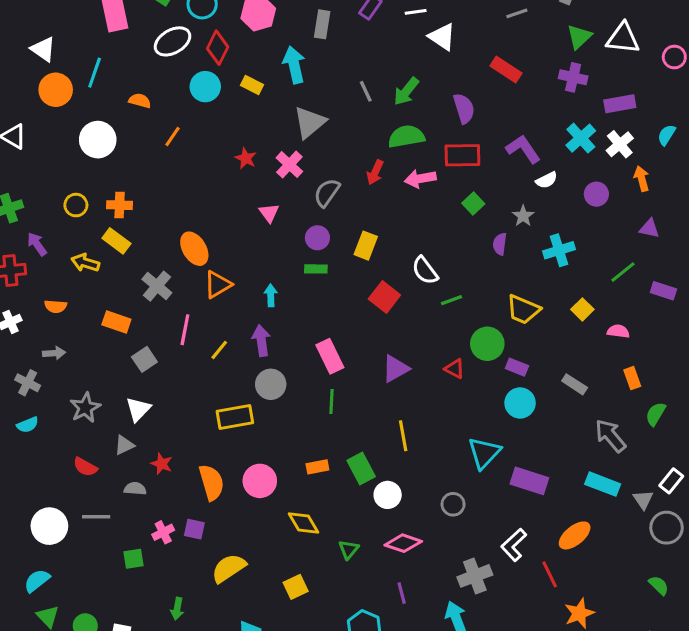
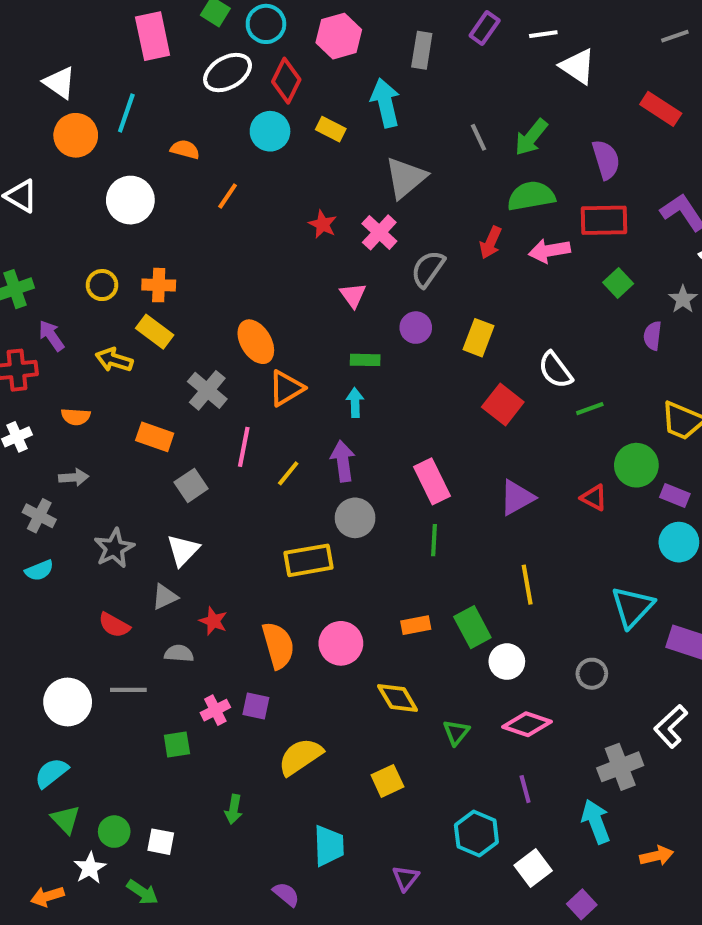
green rectangle: (316, 269) -> (365, 360), moved

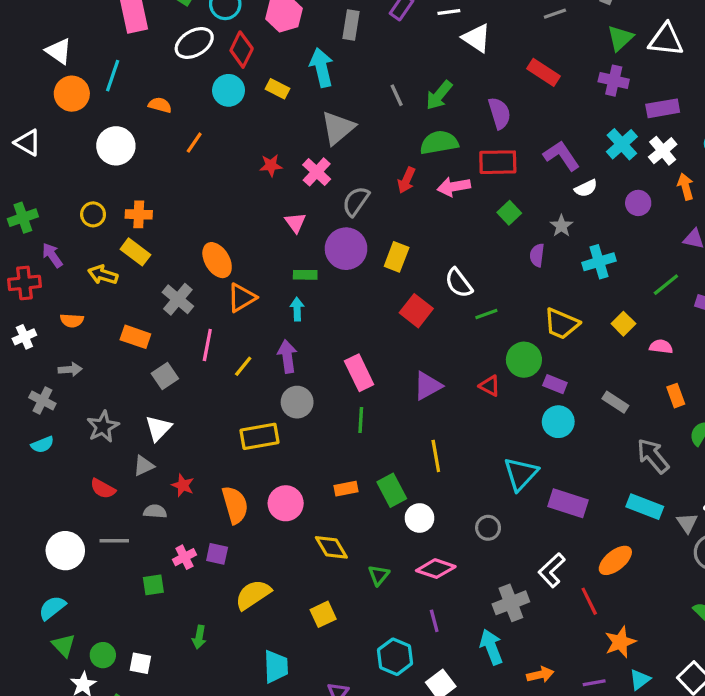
red star: (323, 224) -> (271, 165), turned -30
purple circle: (416, 328) -> (346, 249), size x1.6

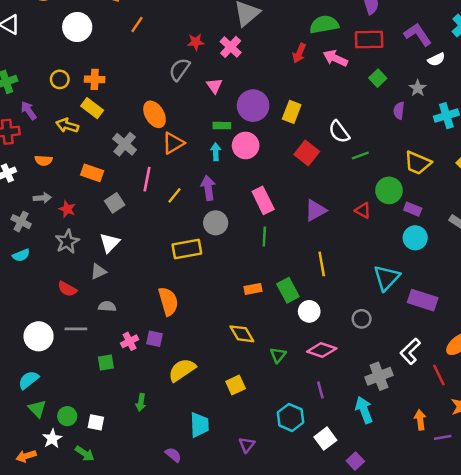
pink arrow: (454, 187) -> (335, 58), turned 35
gray semicircle: (356, 201) -> (179, 69), moved
red star: (183, 485) -> (67, 209), moved
pink circle: (286, 503) -> (246, 145), moved
orange arrow: (540, 675) -> (420, 420), moved, turned -84

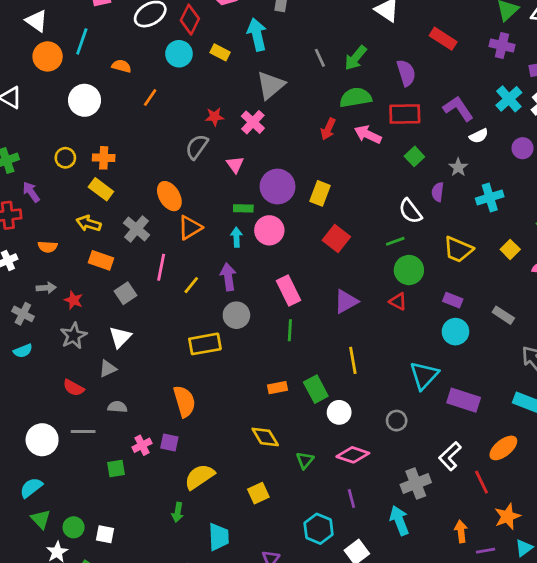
yellow arrow: (67, 126) -> (89, 223), moved
white semicircle: (339, 132) -> (410, 211), moved
green circle: (389, 190) -> (409, 270), moved
green arrow: (141, 402) -> (178, 512), moved

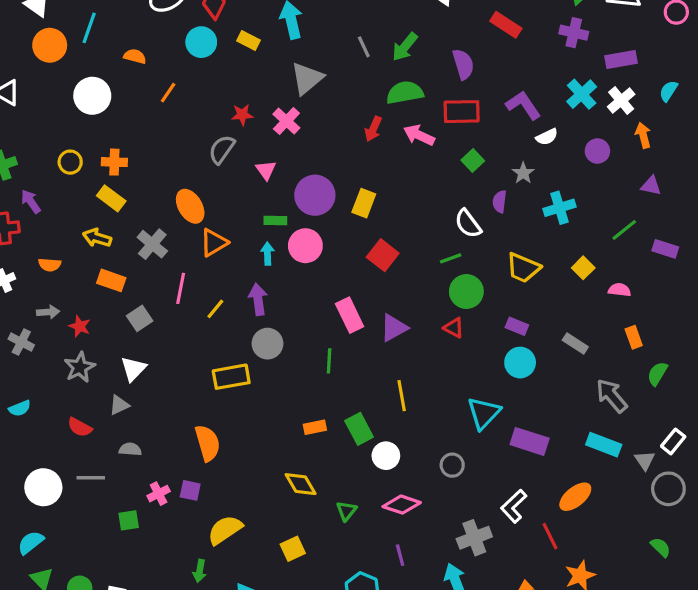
pink rectangle: (288, 291) -> (350, 315), moved
cyan semicircle: (23, 351) -> (20, 408), moved

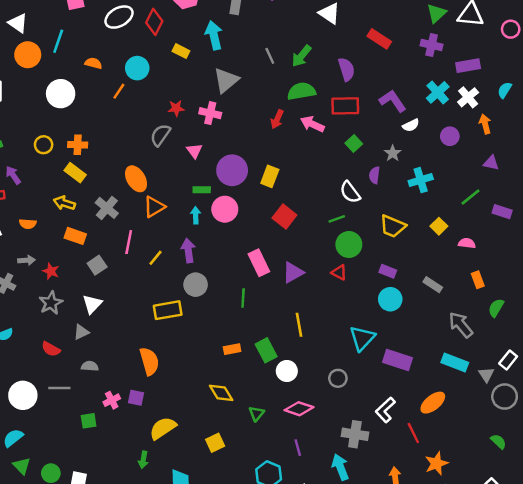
cyan circle: (201, 42) -> (137, 68), moved
pink cross: (286, 121) -> (210, 113), turned -30
gray cross: (474, 538) -> (355, 434), turned 30

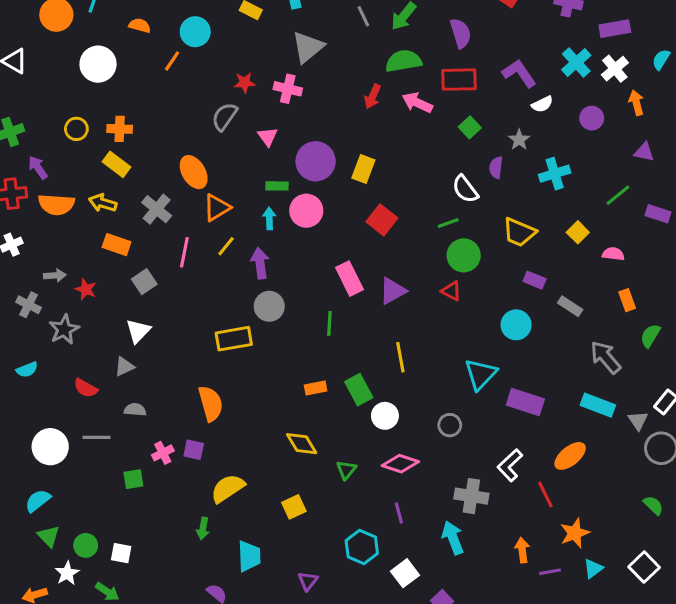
orange semicircle: (28, 224) -> (56, 204), moved, size x1.6
yellow line: (155, 258) -> (226, 246), moved
purple rectangle: (388, 271) -> (535, 280), moved
gray star: (51, 303) -> (64, 329), moved

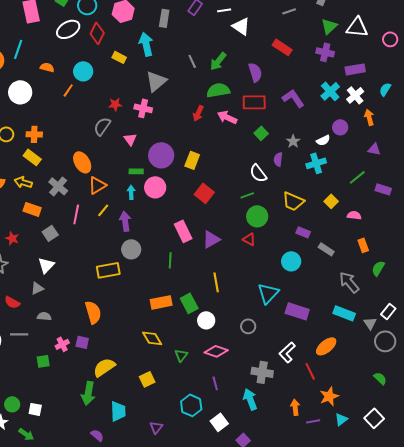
white semicircle: (542, 104) -> (323, 140), moved
orange rectangle: (316, 388) -> (161, 302), size x1.5
green arrow: (203, 528) -> (88, 393), size x1.6

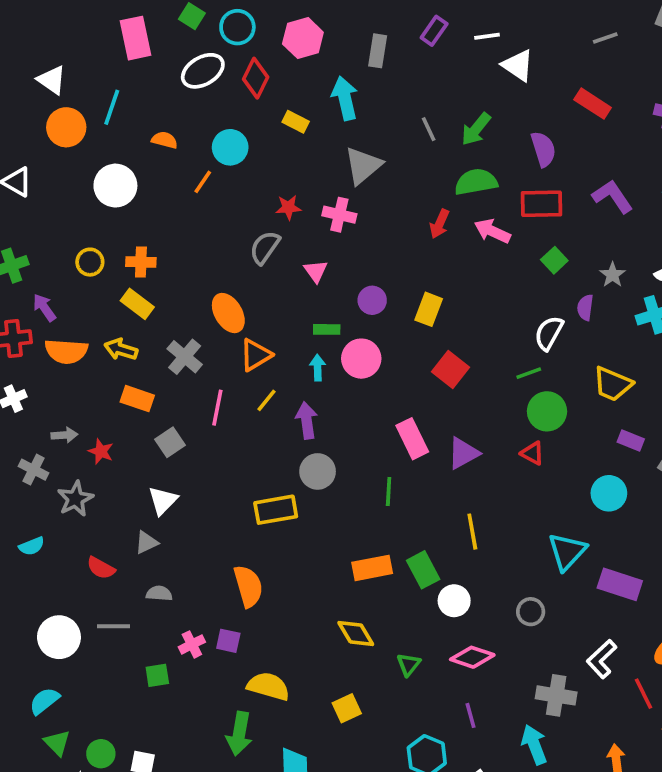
purple circle: (161, 155) -> (372, 300), size x0.6
white semicircle: (258, 173) -> (549, 333), turned 66
yellow semicircle: (104, 367) -> (268, 686), turned 50

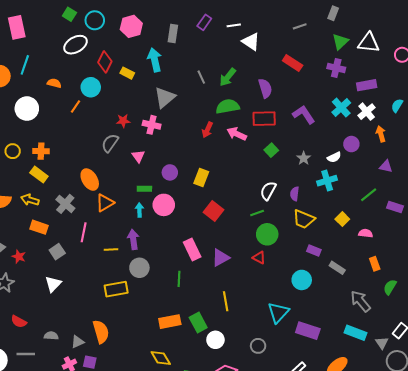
pink rectangle: (135, 38) -> (17, 27), moved
red diamond: (256, 78) -> (105, 62), moved
purple semicircle: (585, 308) -> (295, 194), moved
yellow line: (267, 400) -> (111, 250), moved, turned 48
gray triangle: (146, 542) -> (78, 342), moved

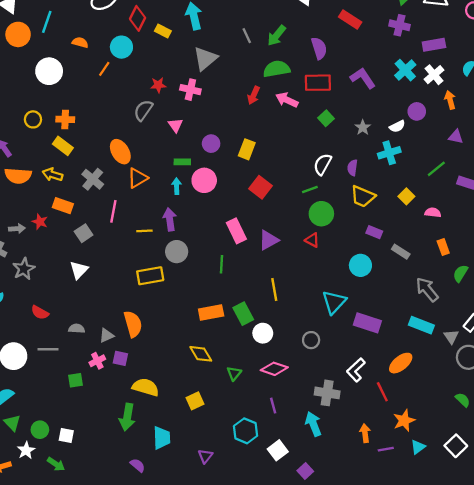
red star: (19, 257) -> (40, 222), moved

